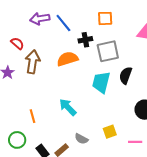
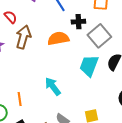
gray square: (108, 51) -> (99, 36), turned -35
orange line: (33, 116) -> (20, 99), moved

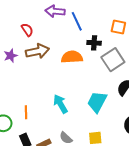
brown arrow: (23, 37) -> (37, 51), turned 55
cyan trapezoid: (89, 66) -> (97, 102), moved

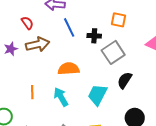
blue line: (77, 21) -> (69, 27), moved
orange semicircle: (72, 57) -> (69, 69), moved
orange line: (26, 112) -> (32, 92), moved

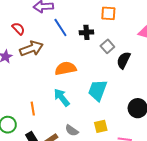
gray square: (113, 52) -> (107, 46), size x0.6
black semicircle: (125, 80) -> (124, 60), moved
orange line: (32, 92) -> (33, 109), moved

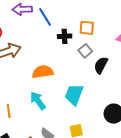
orange square: (108, 13) -> (87, 28), moved
blue line: (60, 27) -> (45, 17), moved

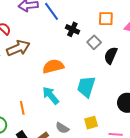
orange square: (87, 28) -> (106, 19), moved
black cross: (65, 36) -> (72, 29), turned 32

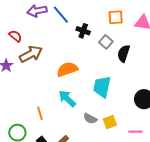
gray semicircle: (62, 128) -> (90, 119), moved

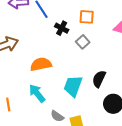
orange square: (116, 17) -> (87, 17), moved
black semicircle: (124, 53) -> (99, 79), moved

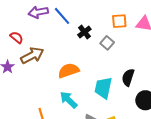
orange square: (87, 17) -> (119, 21), moved
black cross: (62, 28) -> (84, 32), turned 32

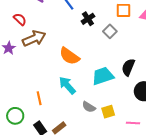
orange semicircle: (69, 71) -> (69, 56), turned -130
cyan trapezoid: (103, 88) -> (103, 76), turned 55

